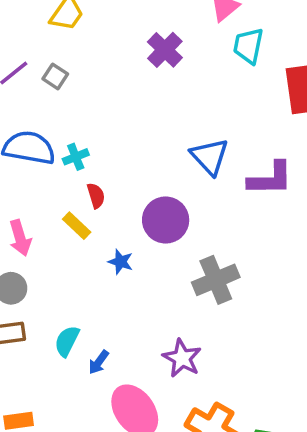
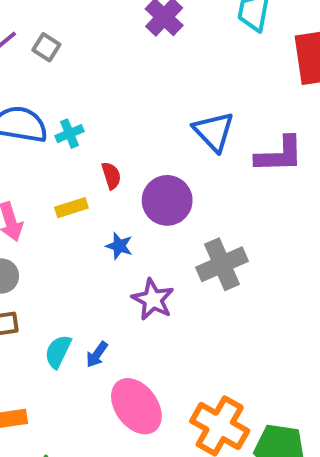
red semicircle: (96, 196) -> (111, 176), moved
yellow rectangle: (77, 226) -> (71, 208), turned -60
cyan semicircle: (67, 341) -> (58, 352), moved
purple star: (182, 358) -> (153, 299), moved

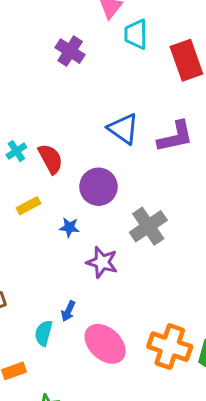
red semicircle: (111, 176) -> (51, 159), moved, size x1.5
cyan semicircle: (58, 352) -> (44, 333), moved

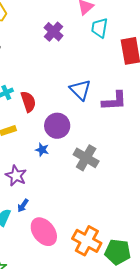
gray cross: (148, 226) -> (86, 158), turned -35
blue star: (69, 227) -> (42, 150), moved
purple star: (102, 262) -> (16, 176), moved

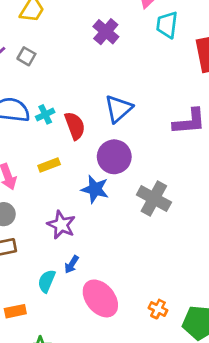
blue triangle: (80, 90) -> (118, 109), moved, turned 35
blue star: (42, 150) -> (95, 189), size x1.5
orange cross: (87, 241) -> (158, 309), size x0.5

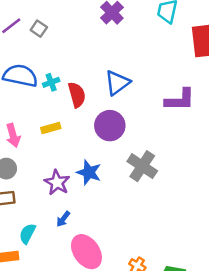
blue star: (95, 189) -> (89, 172), moved
cyan semicircle: (47, 281) -> (27, 234), moved

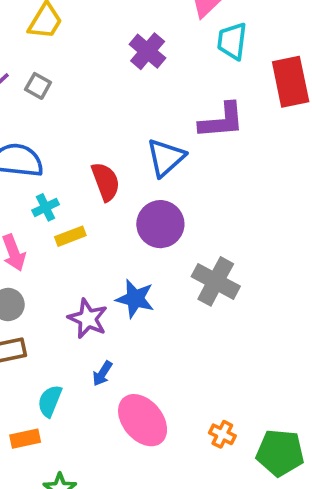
cyan cross: (51, 82) -> (46, 207), moved
purple L-shape: (180, 100) -> (222, 121), moved

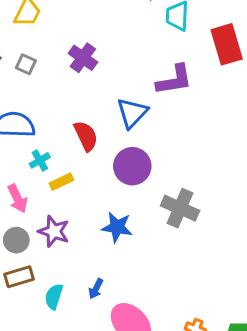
purple cross: (148, 51) -> (83, 58), moved
purple star: (88, 319) -> (54, 231), moved
cyan semicircle: (50, 401) -> (54, 297), moved

